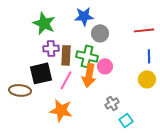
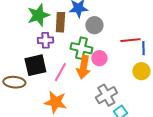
green star: (44, 23) -> (38, 15), turned 30
red line: (144, 30) -> (130, 40), moved
brown rectangle: (66, 55) -> (60, 22), moved
gray cross: (112, 103) -> (106, 95), size x1.5

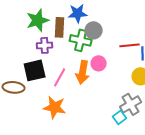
green cross: (81, 48) -> (81, 40), moved
gray cross: (106, 95) -> (131, 104), moved

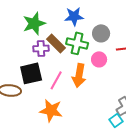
brown rectangle: (60, 27) -> (56, 43), moved, turned -48
gray circle: (94, 30) -> (101, 33), moved
pink circle: (99, 63) -> (99, 59), moved

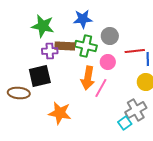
green star: (34, 23) -> (43, 26), turned 30
brown rectangle: (56, 43) -> (65, 46), turned -42
pink line: (56, 80) -> (101, 88), moved

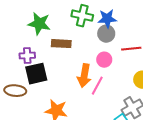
blue star: (83, 19) -> (107, 19), moved
green cross: (86, 46) -> (82, 16), moved
purple cross: (50, 51) -> (27, 56), moved

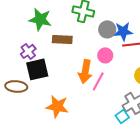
blue star: (107, 19) -> (123, 31), moved
purple cross: (27, 56) -> (28, 51), turned -35

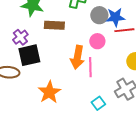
pink line: (98, 81) -> (90, 67), turned -30
orange star: (57, 106) -> (49, 92), turned 30
cyan square: (122, 116) -> (98, 103), moved

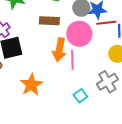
brown rectangle: (54, 25) -> (49, 21), moved
pink circle: (97, 41) -> (79, 34), size x1.6

